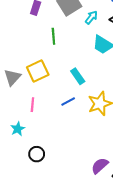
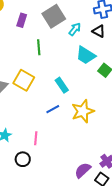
yellow square: (38, 71) -> (24, 80), turned -35
pink line: (32, 105) -> (36, 138), moved

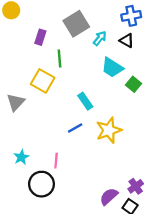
purple rectangle: (22, 20) -> (40, 37), moved
yellow square: (24, 80) -> (43, 81), moved
black circle: (23, 159) -> (41, 184), size x1.5

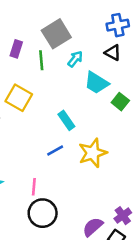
cyan arrow: (100, 38) -> (75, 59), moved
green line: (59, 58) -> (41, 60), moved
black circle: (41, 184) -> (43, 213), moved

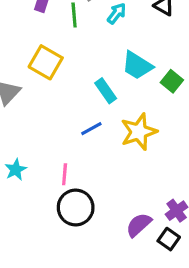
cyan trapezoid: (96, 83) -> (137, 66), moved
green square: (120, 102) -> (172, 81), moved

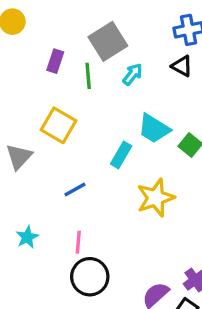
cyan rectangle: (106, 91) -> (121, 155), turned 65
blue line: (91, 129) -> (75, 189), moved

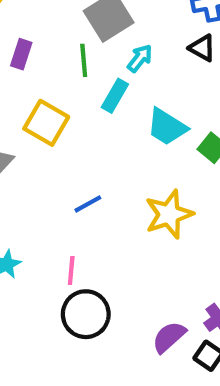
purple rectangle: (55, 61) -> (21, 54), moved
cyan rectangle: (121, 155) -> (115, 96), moved
blue line: (75, 189) -> (88, 204), moved

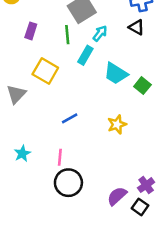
yellow star: (169, 214) -> (117, 124), size x0.7

